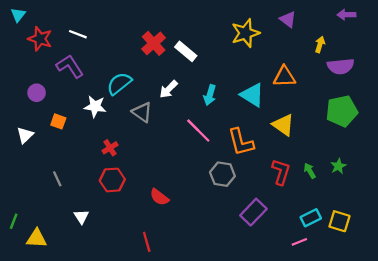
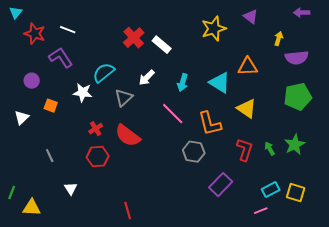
gray triangle: (142, 112) -> (124, 98), turned 42
green star: (338, 166) -> (295, 145), size x1.5
red semicircle: (159, 197) -> (128, 136), moved, size x1.5

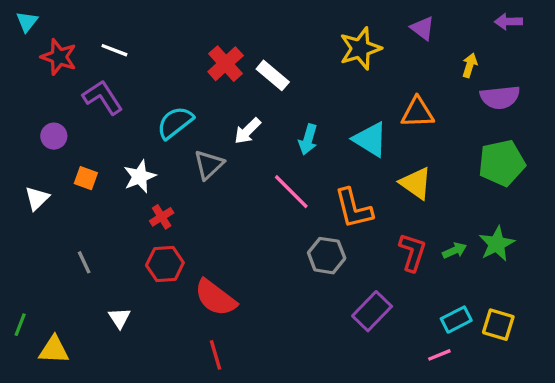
white star: (83, 93) -> (140, 176), moved, turned -30
red semicircle: (128, 136) -> (215, 298), moved
green arrow: (270, 149) -> (455, 251), turned 96

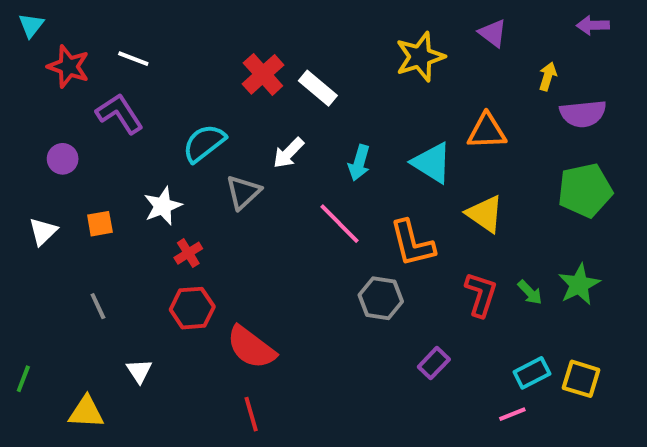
orange square: (86, 178) -> (100, 224), moved, turned -30
green arrow: (455, 251) -> (530, 292), turned 70
purple rectangle: (372, 311) -> (434, 363), size x0.7
yellow triangle: (54, 350) -> (86, 412), moved

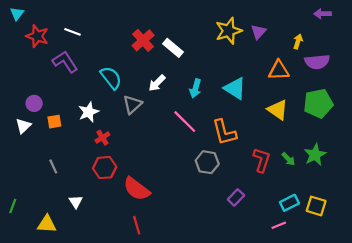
purple triangle: (493, 33) -> (258, 32), moved, turned 35
orange triangle: (487, 131) -> (279, 70), moved
cyan semicircle: (204, 143) -> (111, 78), turned 90
purple circle: (63, 159) -> (34, 103), moved
yellow triangle: (485, 214) -> (278, 110), moved

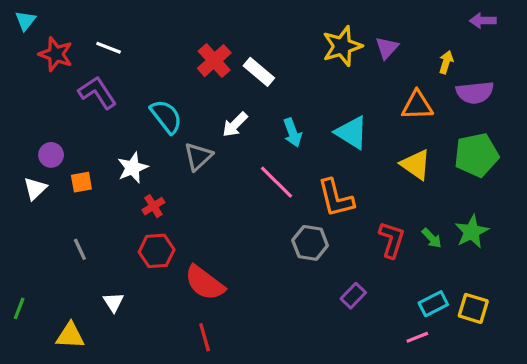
cyan arrow: (195, 88) -> (293, 133), turned -36

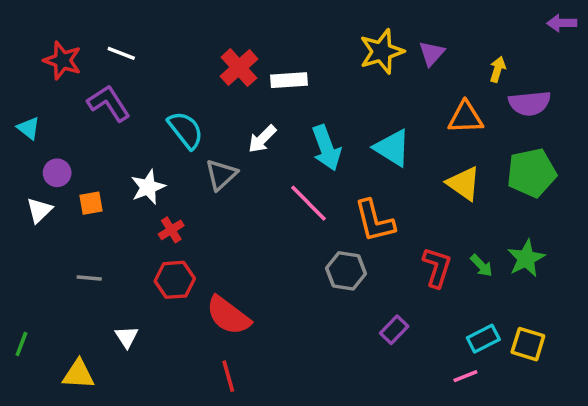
cyan triangle: (25, 21) -> (29, 128), moved, turned -30
purple arrow: (483, 21) -> (562, 23), moved
white rectangle: (259, 72) -> (289, 80), turned -44
cyan arrow: (293, 133) -> (326, 148), size x1.4
gray line: (80, 249) -> (89, 278), turned -60

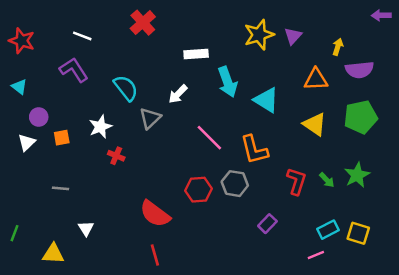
red star: (62, 60) -> (22, 41), moved
red cross: (239, 68) -> (143, 23), moved
cyan arrow: (326, 148) -> (228, 82), moved
red cross: (171, 230) -> (116, 156), turned -35
red hexagon: (175, 280) -> (198, 190), moved

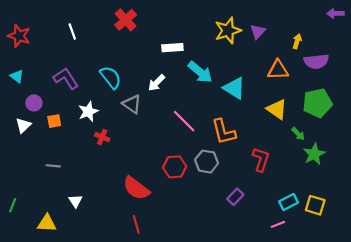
white line: (82, 36) -> (72, 32), turned 49
purple L-shape: (74, 70) -> (66, 78), moved
cyan arrow: (228, 82) -> (200, 72), turned -30
gray triangle: (150, 118) -> (132, 104), turned -42
green arrow: (327, 180) -> (298, 134), moved

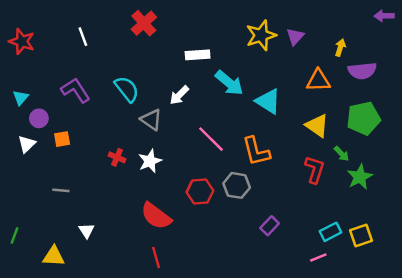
cyan triangle: (17, 76) -> (21, 98), moved, turned 32
white star: (88, 111) -> (150, 161), moved
red L-shape: (261, 159) -> (315, 170), moved
yellow square: (315, 205) -> (361, 235), turned -36

